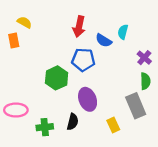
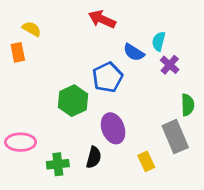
red arrow: (79, 27) -> (102, 19), moved, turned 102
purple cross: (144, 58) -> (170, 65), moved
blue pentagon: (83, 60) -> (108, 77), turned -30

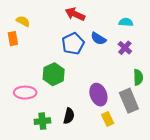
cyan semicircle: (159, 41) -> (126, 22), moved, turned 80
blue pentagon: (108, 77) -> (73, 44), moved
purple ellipse: (113, 128) -> (98, 95), moved
pink ellipse: (21, 142) -> (25, 93), moved

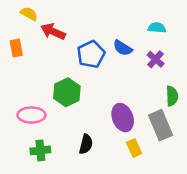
red arrow: (75, 14) -> (53, 31), moved
yellow semicircle: (23, 21) -> (29, 14), moved
green cross: (42, 121) -> (40, 150), moved

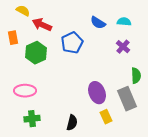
blue semicircle: (123, 48) -> (98, 23), moved
green hexagon: (67, 92) -> (36, 53), moved
black semicircle: (86, 144) -> (72, 123), moved

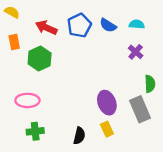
yellow semicircle: (23, 11) -> (12, 12), moved
blue pentagon: (72, 43) -> (79, 25), moved
yellow rectangle: (106, 117) -> (107, 129), moved

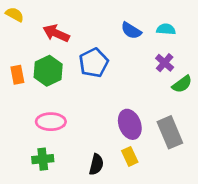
blue pentagon: (79, 25) -> (94, 63), moved
orange rectangle: (14, 42) -> (17, 75), moved
green semicircle: (150, 84) -> (182, 84), moved, turned 56
pink ellipse: (27, 100) -> (51, 122), moved

